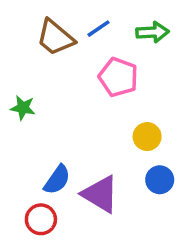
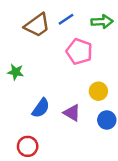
brown trapezoid: (55, 38) -> (37, 25), turned -76
blue semicircle: (57, 180) -> (41, 108), moved
purple triangle: (100, 194) -> (72, 113), moved, size x0.7

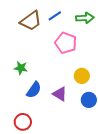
green star: (16, 72) -> (21, 68), moved

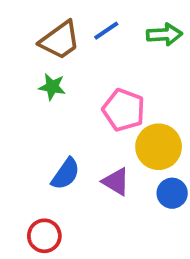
pink pentagon: (66, 43) -> (124, 110), moved
green star: (21, 68) -> (52, 87), moved
yellow circle: (82, 76) -> (159, 147), size x1.5

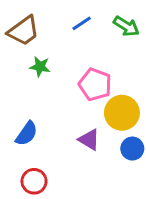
green arrow: (164, 34) -> (126, 26), turned 35
brown trapezoid: (60, 40) -> (24, 31), moved
blue semicircle: (66, 174) -> (27, 134), moved

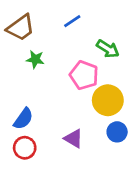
green arrow: (126, 26) -> (108, 49), moved
purple triangle: (89, 140) -> (74, 139), moved
red circle: (34, 181) -> (25, 148), moved

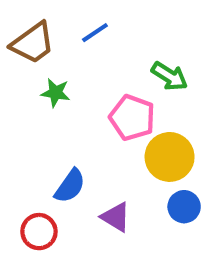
blue line: (72, 21) -> (95, 33), moved
blue semicircle: (23, 119) -> (70, 186), moved

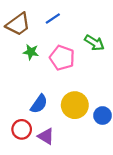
pink pentagon: (132, 118) -> (62, 58), moved
yellow circle: (170, 157) -> (75, 105), moved
purple triangle: (116, 217) -> (46, 136), moved

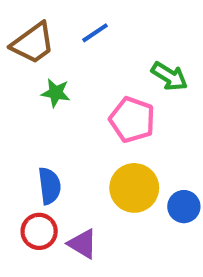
pink pentagon: (62, 58) -> (132, 120), moved
blue semicircle: (39, 104) -> (49, 186), moved, turned -42

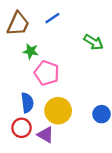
brown trapezoid: (33, 43) -> (18, 24), turned -30
pink pentagon: (132, 120) -> (47, 73), moved
yellow circle: (134, 188) -> (58, 111), moved

